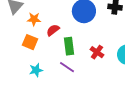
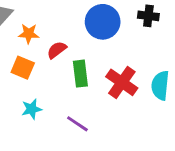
red cross: (97, 52) -> (122, 82), size x1.5
purple line: (67, 67) -> (77, 124), moved

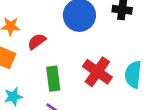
green rectangle: (80, 74) -> (53, 79), moved

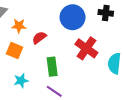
red cross: (97, 72) -> (86, 48), moved

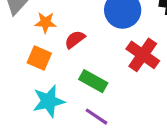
green rectangle: (52, 67) -> (93, 81), turned -54
cyan star: (21, 81) -> (49, 101), size x1.5

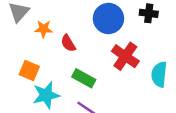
red semicircle: (75, 39) -> (68, 43), turned -84
orange square: (39, 58) -> (29, 70), moved

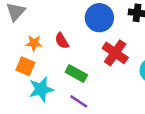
orange star: (43, 29) -> (34, 43), moved

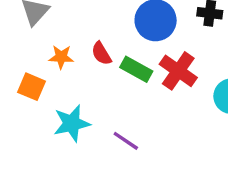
orange square: (25, 66) -> (31, 87), moved
green rectangle: (76, 74) -> (136, 69), moved

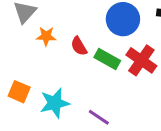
orange star: (61, 57) -> (46, 36), moved
orange square: (31, 87) -> (19, 92), moved

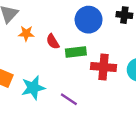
green rectangle: (107, 59) -> (76, 52), turned -36
red cross: (141, 60) -> (104, 67), moved, turned -30

